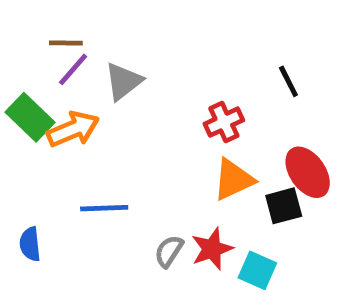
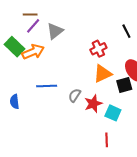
gray semicircle: (169, 251) -> (75, 95), moved

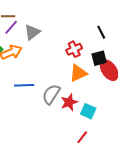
black square: (124, 85) -> (99, 58), moved
gray semicircle: (75, 95) -> (51, 94), size x1.5
red line: (107, 140) -> (82, 137), turned 40

